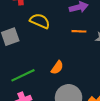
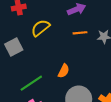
yellow semicircle: (40, 21) -> (41, 28), turned -54

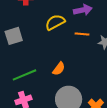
yellow semicircle: (41, 28) -> (55, 22), moved

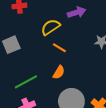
orange line: (82, 34) -> (59, 48), moved, turned 32

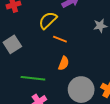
green line: (26, 82) -> (33, 78), turned 45

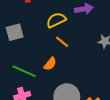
orange semicircle: (64, 63) -> (50, 64), moved

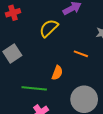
orange line: (62, 42) -> (81, 54), moved

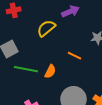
green line: (34, 88) -> (26, 69), moved

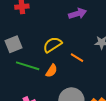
yellow semicircle: (46, 28) -> (52, 45), moved

